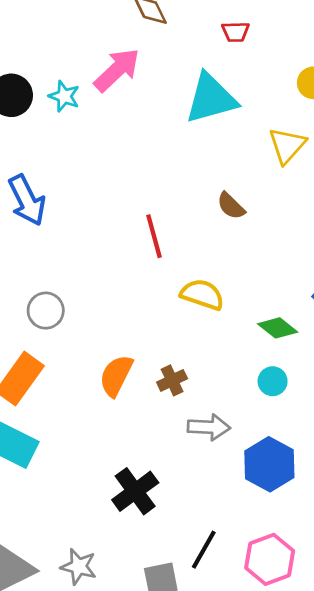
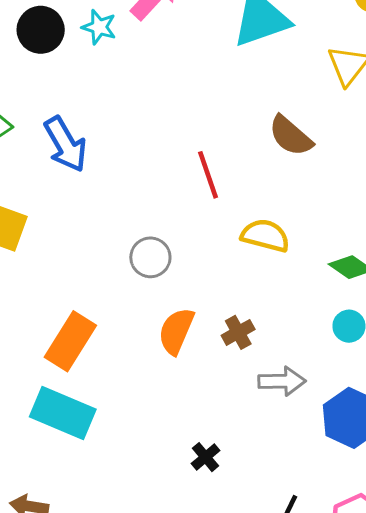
brown semicircle: (231, 206) -> (291, 136), size x1.4
gray circle: (46, 311) -> (150, 257), moved
black cross: (135, 491) -> (205, 457), size x0.6

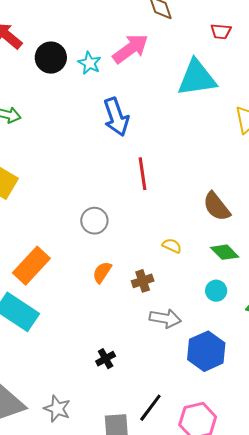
brown semicircle: (291, 136) -> (217, 207), moved
blue arrow: (65, 144) -> (116, 117), moved
yellow semicircle: (265, 236) -> (172, 246), moved, size x0.6
orange semicircle: (176, 331) -> (102, 272), size x0.7

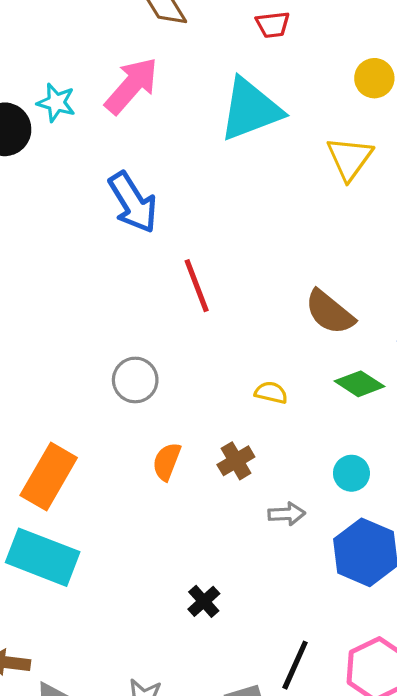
cyan star: (90, 63) -> (56, 103), moved
cyan circle: (216, 291) -> (351, 473), moved
gray arrow: (165, 318) -> (287, 514), size x0.7

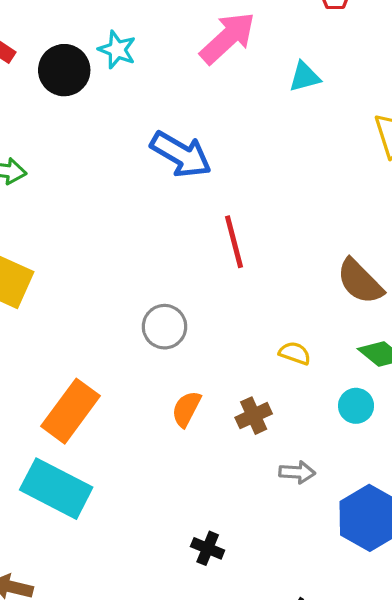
pink arrow: (131, 86) -> (228, 38), moved
cyan triangle: (250, 109) -> (305, 77), size x0.5
blue arrow: (133, 202) -> (181, 154), turned -34
cyan circle: (351, 473) -> (356, 406), moved
black cross: (204, 601) -> (208, 548), turned -32

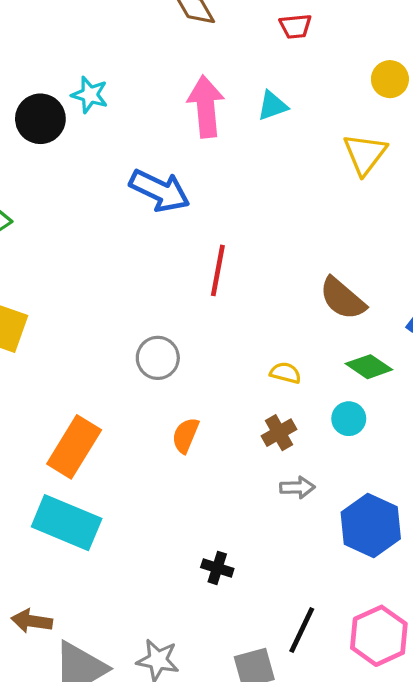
pink arrow: (228, 38) -> (206, 107), moved, turned -48
red line: (234, 242) -> (218, 270), turned 30
brown cross: (254, 416) -> (279, 433), moved

